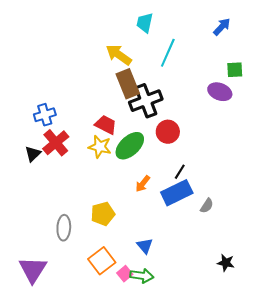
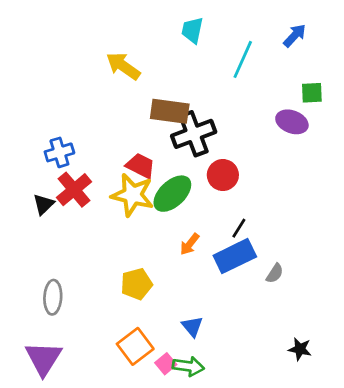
cyan line: (168, 53) -> (243, 59), moved
yellow arrow: (119, 55) -> (123, 66), moved
brown rectangle: (128, 84) -> (170, 111), turned -60
yellow star: (100, 147) -> (133, 195), size x1.4
gray ellipse: (64, 228) -> (53, 297), moved

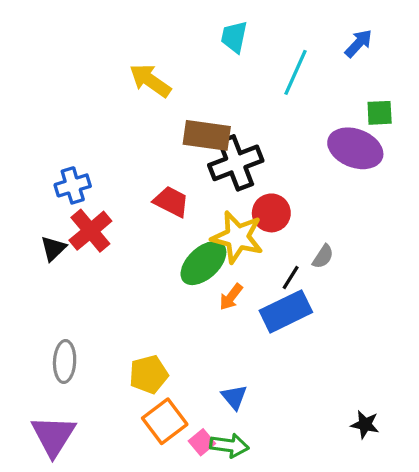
purple ellipse: (292, 122) -> (355, 148), size x1.4
green ellipse: (172, 194) -> (203, 263), moved
yellow star: (133, 195) -> (237, 237), moved
gray semicircle: (275, 273) -> (323, 257), moved
yellow pentagon: (136, 284) -> (149, 374), moved

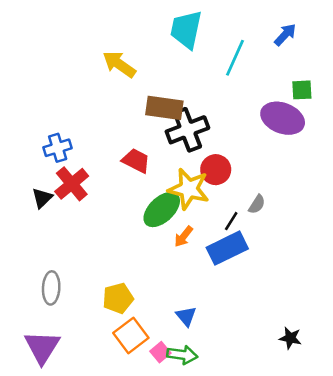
cyan trapezoid: (234, 37) -> (186, 29), size x1.5

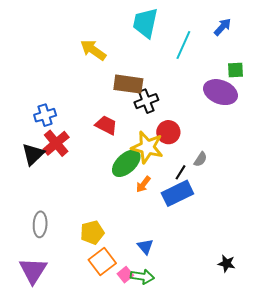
black cross: (187, 130) -> (146, 101), size x0.7
black triangle: (42, 198) -> (33, 154), size x1.4

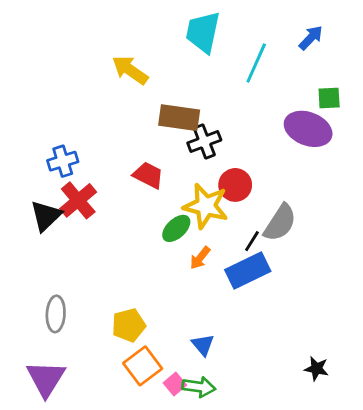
gray semicircle: (200, 159) -> (280, 223), size x1.8
green ellipse: (126, 163) -> (176, 228), size x0.7

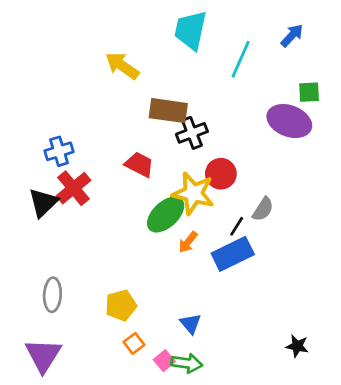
gray semicircle: (280, 223) -> (263, 209), size x0.7
green ellipse: (176, 228) -> (166, 214), size x1.4
orange square: (143, 366) -> (134, 343), size x0.6

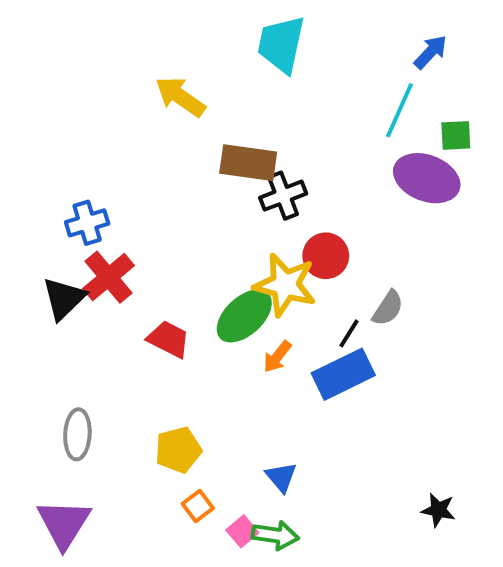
cyan line: (241, 59) -> (400, 110), moved
red trapezoid: (139, 164) -> (169, 339), moved

